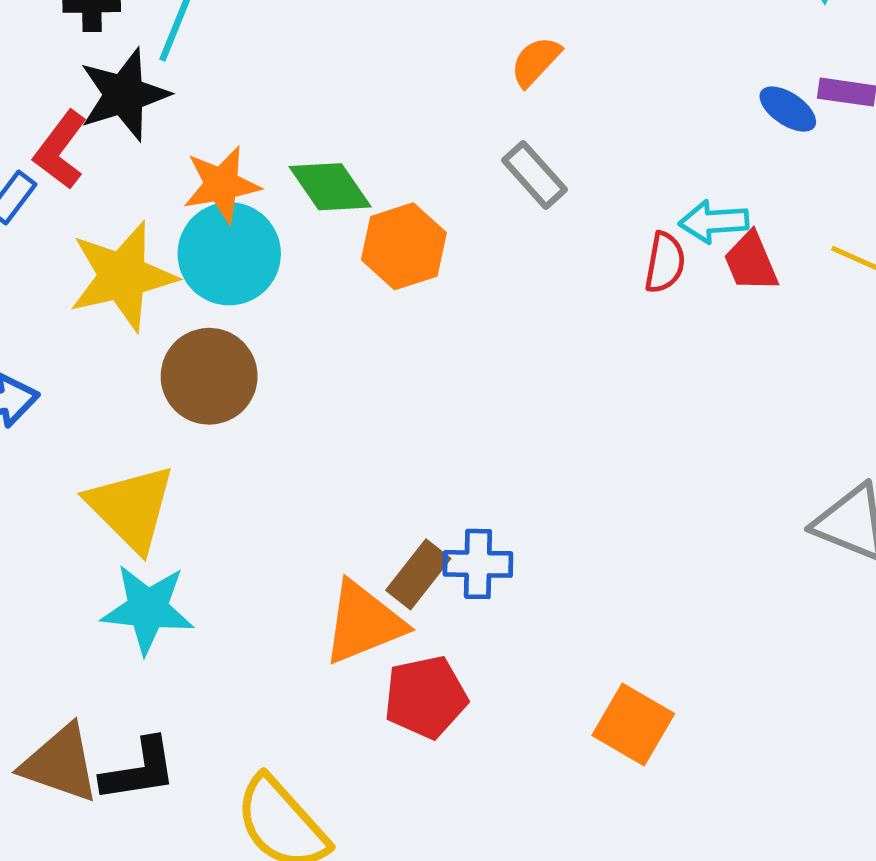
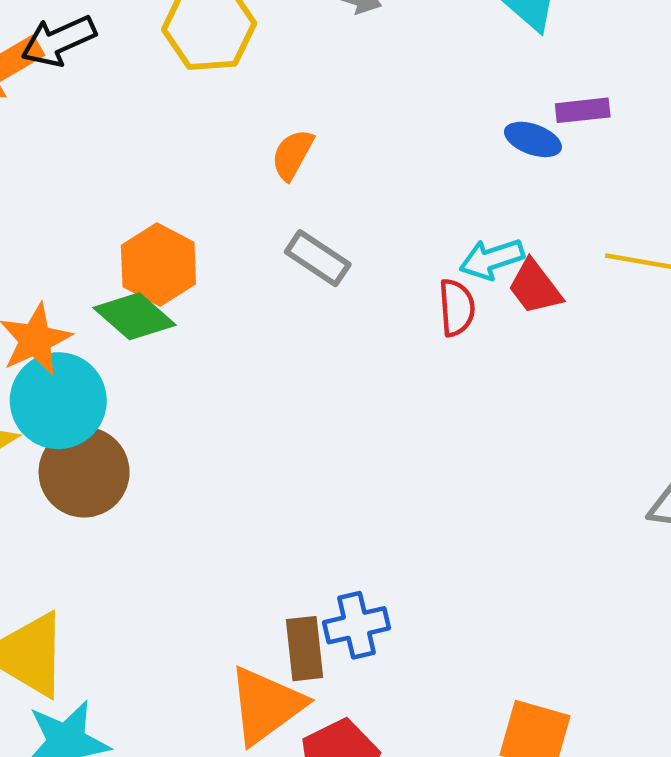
orange hexagon: (404, 246) -> (158, 265), moved
brown circle: (209, 376) -> (84, 472), moved
brown rectangle: (418, 574) -> (305, 649), turned -30

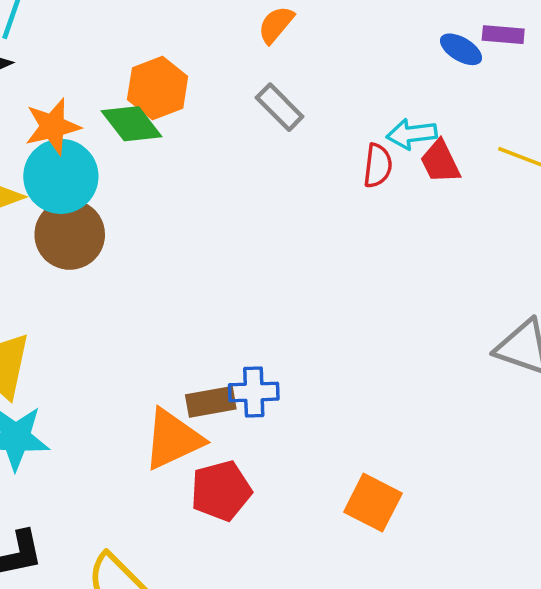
brown rectangle: (305, 649) -> (211, 402), turned 75

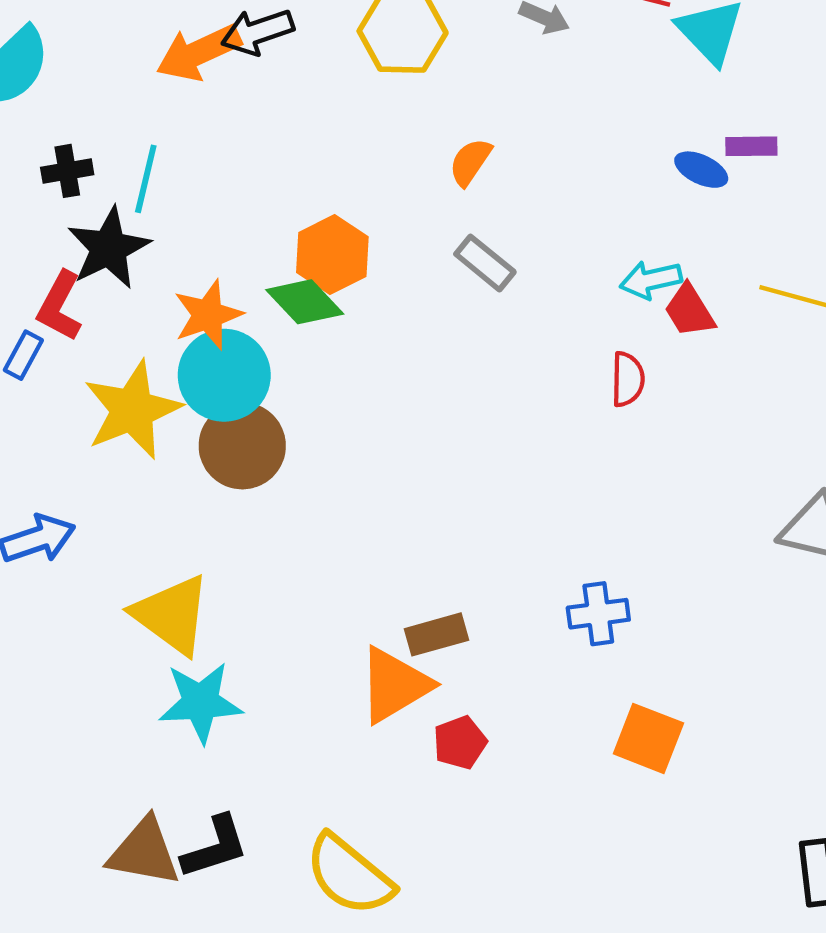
red semicircle: (378, 166) -> (628, 379), moved
blue cross: (254, 392) -> (598, 614), moved
red pentagon: (221, 491) -> (460, 743), size x0.7

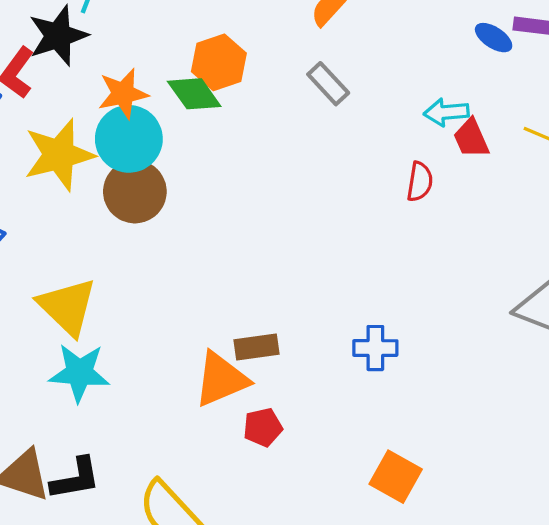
orange square: (648, 738) -> (396, 477), moved

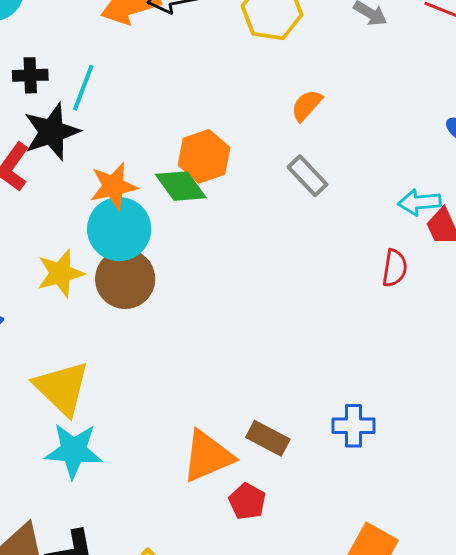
yellow star: (59, 155) -> (60, 273), moved, size x0.7
brown rectangle: (256, 347) -> (268, 438), moved, turned 36
red pentagon: (263, 427) -> (247, 501), turned -30

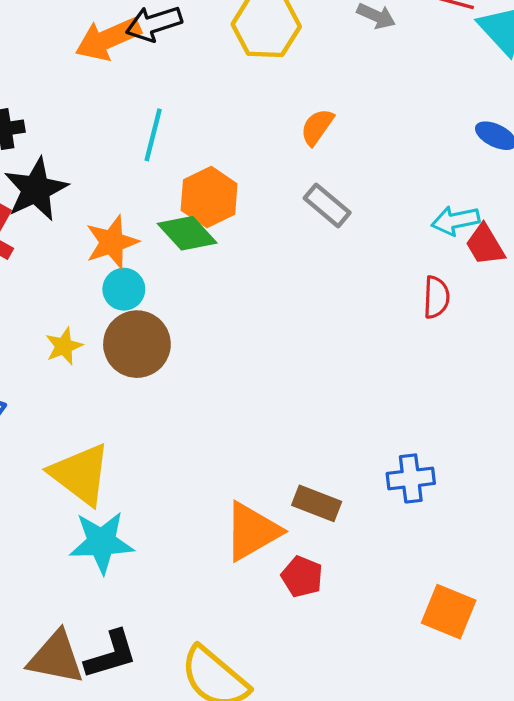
cyan line: (83, 88) -> (153, 135), moved
cyan circle: (119, 229) -> (124, 289), size x0.6
yellow star: (60, 273) -> (64, 346), size x0.7

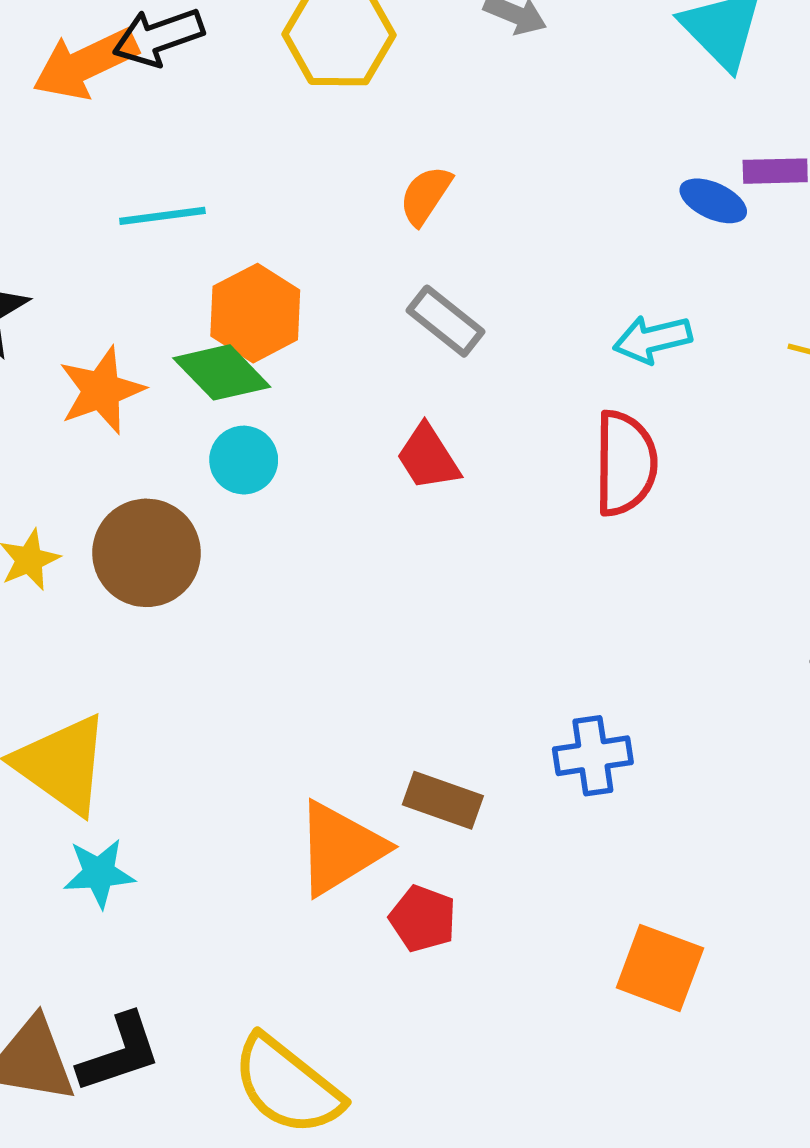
cyan line: (153, 135) -> (162, 216), turned 70
red trapezoid: (485, 245) -> (428, 457), moved
cyan circle: (124, 289) -> (244, 460), moved
red semicircle: (436, 297) -> (625, 463), size x1.5
cyan star: (102, 542) -> (99, 873), size x0.7

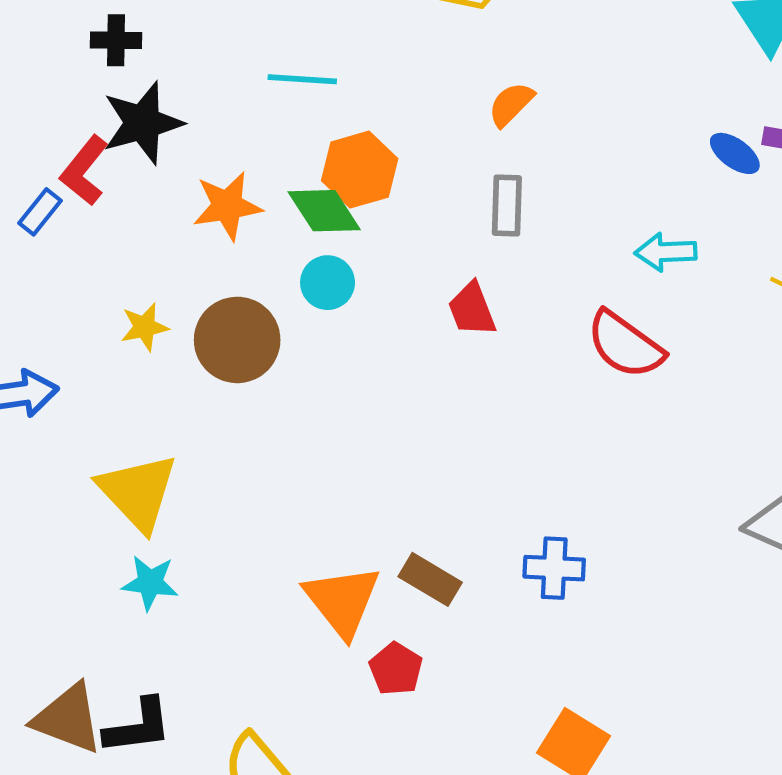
gray rectangle: (445, 321) -> (507, 206), turned 42
red semicircle: (625, 463) -> (625, 345), turned 114
orange triangle: (340, 848) -> (342, 601), turned -48

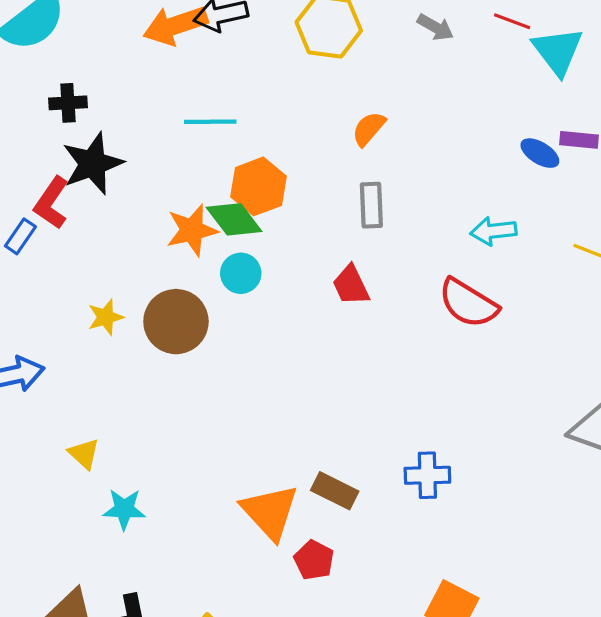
orange star: (227, 206) -> (192, 230), moved
yellow triangle: (138, 492) -> (84, 454), moved, size x0.5

